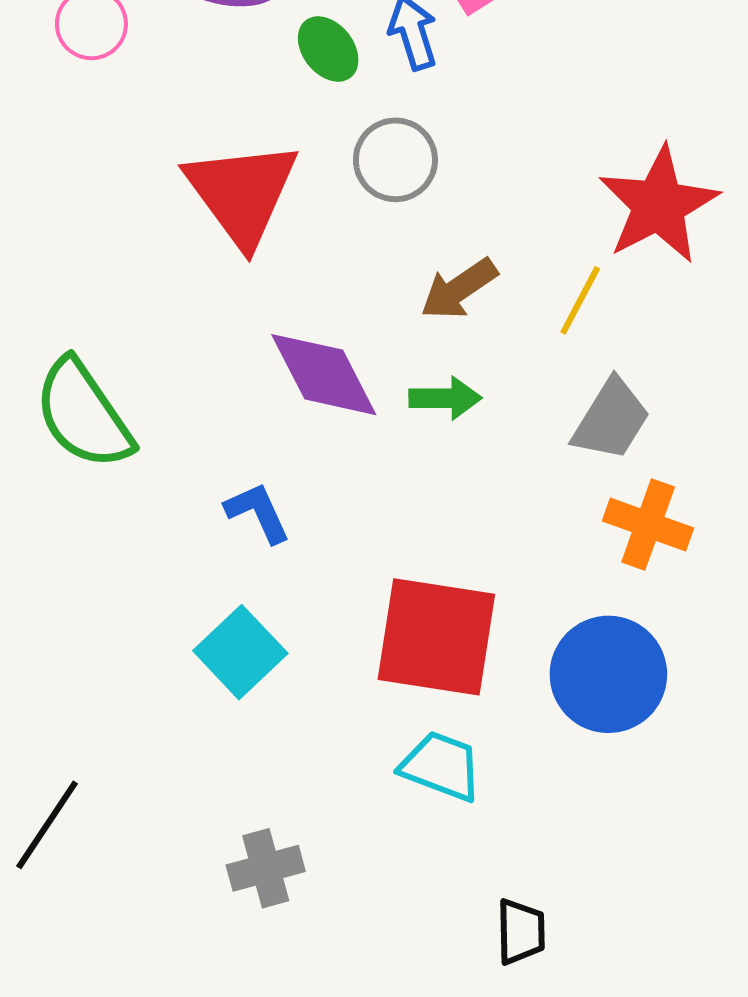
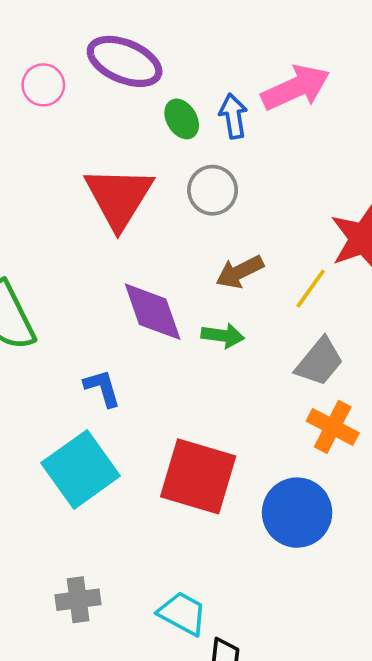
cyan square: (240, 652) -> (81, 469), size x1.4
cyan trapezoid: (441, 766) -> (182, 613), moved

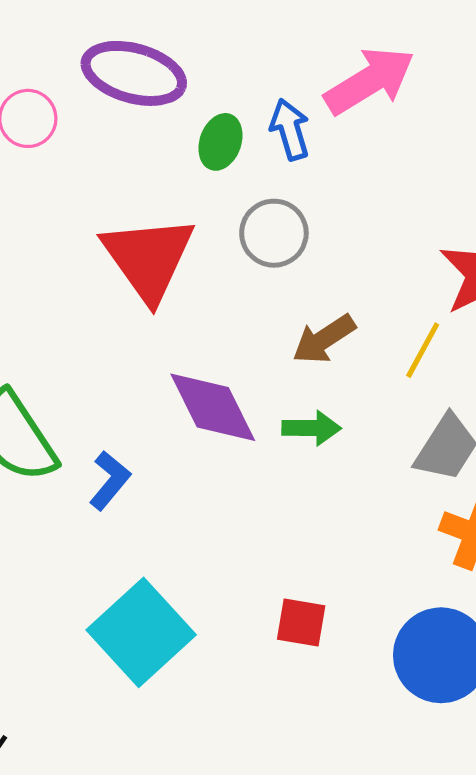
green ellipse: (182, 119) -> (220, 142), turned 57
blue L-shape: (102, 388) -> (110, 480), moved, turned 63
red square: (198, 476) -> (301, 622), size x0.5

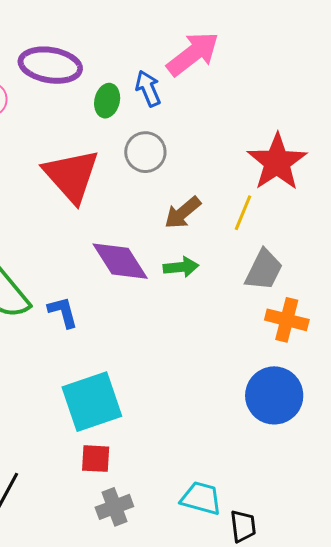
blue L-shape: (110, 480) -> (63, 312), turned -48
red square: (301, 622) -> (96, 459), moved
cyan square: (141, 632) -> (92, 402), turned 30

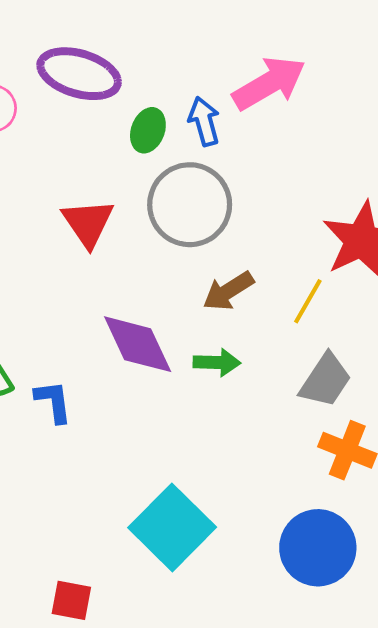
gray circle: (145, 152) -> (190, 205), size x1.5
red triangle: (71, 176) -> (88, 223), size x0.7
cyan square: (92, 402) -> (172, 527), moved, turned -34

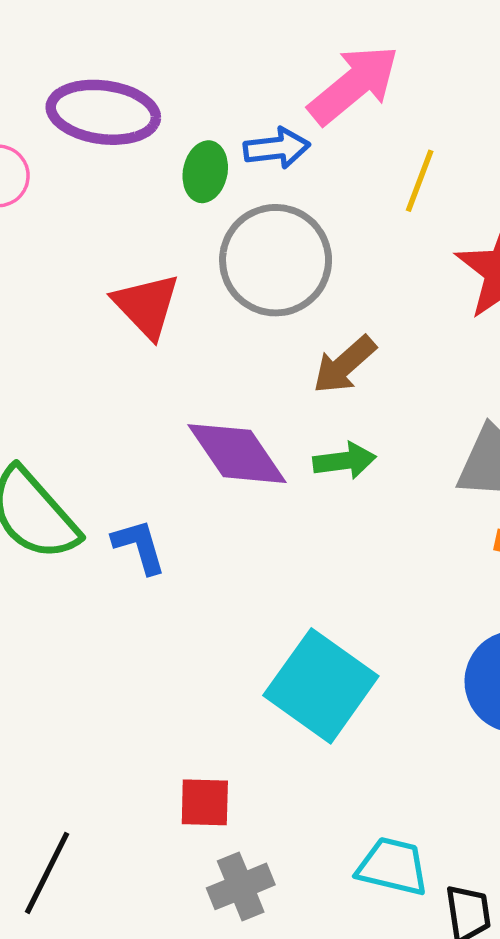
blue arrow: (204, 121) -> (277, 148), turned 108
yellow line: (308, 301) -> (420, 181), moved

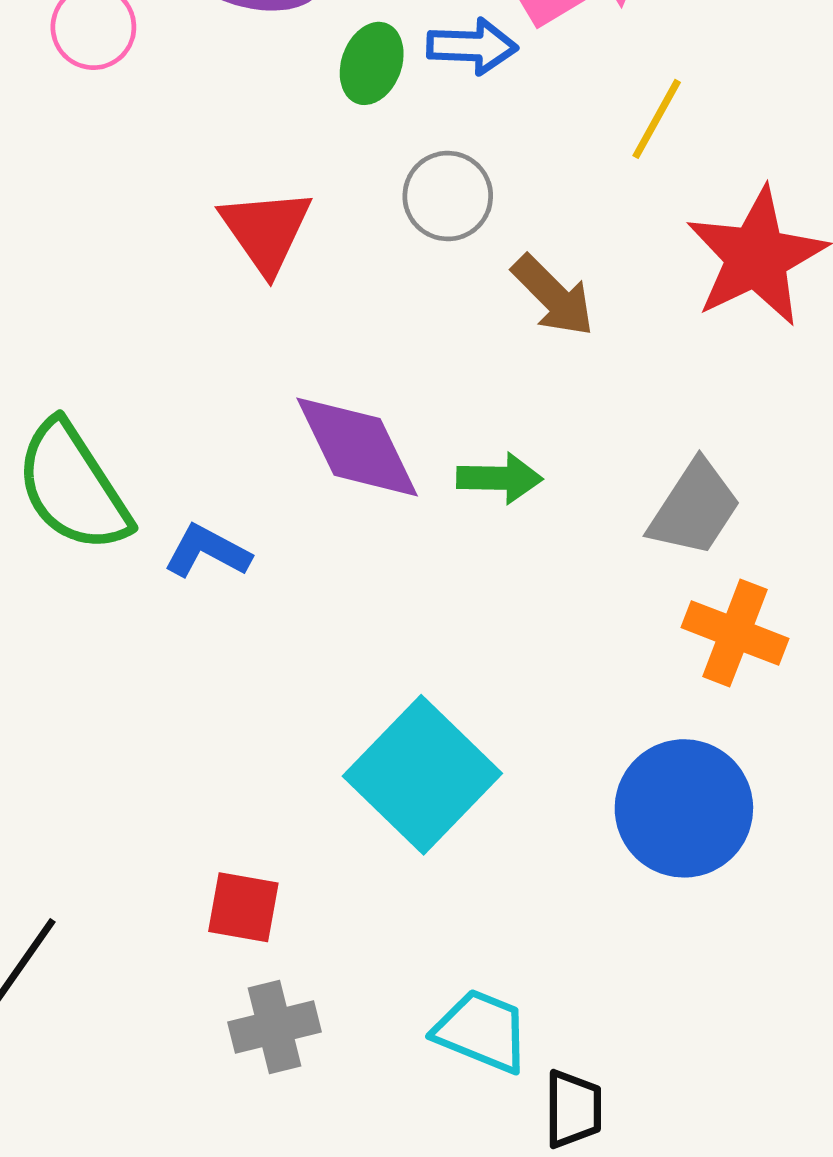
gray circle: (276, 260) -> (448, 196), size x0.6
brown arrow: (344, 365) -> (553, 296), moved, turned -102
blue L-shape: (139, 546) -> (207, 551), turned -54

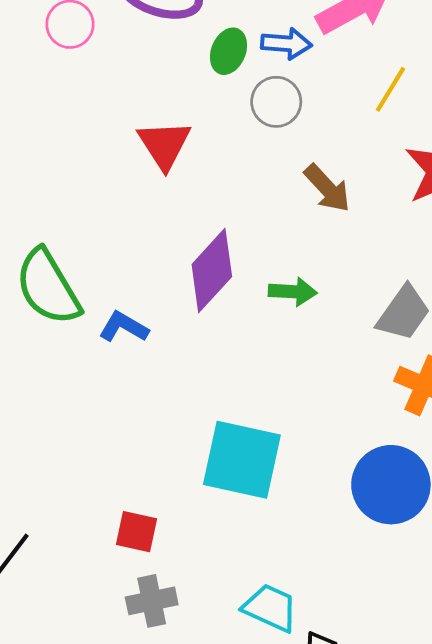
gray circle: (448, 196) -> (276, 102), moved
purple diamond: (357, 447) -> (212, 271), turned 66
cyan square: (422, 775) -> (242, 460), turned -34

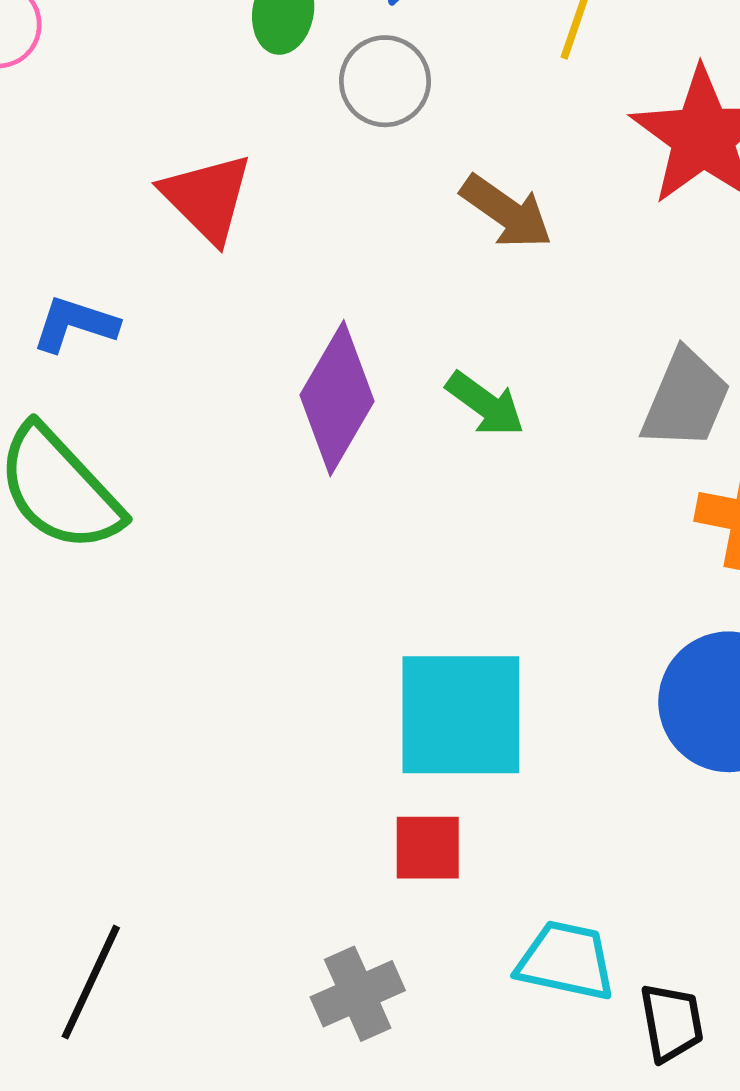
green arrow: (293, 292) -> (485, 404), turned 45
blue L-shape: (124, 327) -> (75, 324), moved
red square: (137, 532) -> (428, 848), moved

